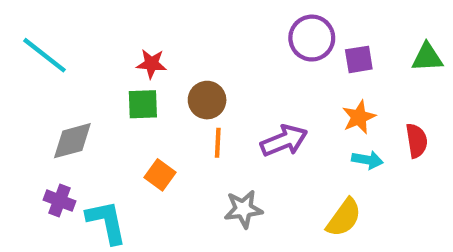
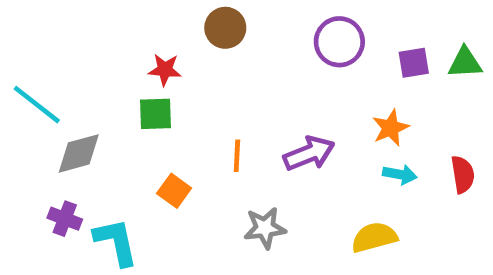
cyan line: (45, 55) -> (37, 105), moved
purple square: (359, 59) -> (414, 63), moved
brown circle: (207, 100) -> (225, 28), moved
red semicircle: (417, 141) -> (463, 174), moved
yellow semicircle: (344, 218) -> (374, 237), turned -141

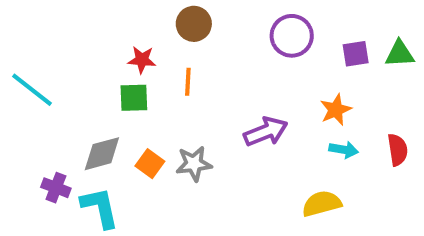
gray diamond: (79, 153) -> (102, 154), moved
orange line: (237, 156) -> (188, 82), moved
gray star: (265, 228) -> (194, 164), moved

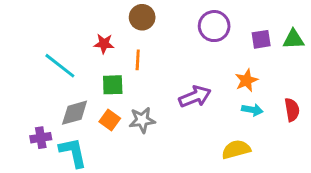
cyan line: (32, 90) -> (60, 66), moved
green square: (134, 98) -> (113, 85), moved
purple cross: (56, 188) -> (41, 138), turned -30

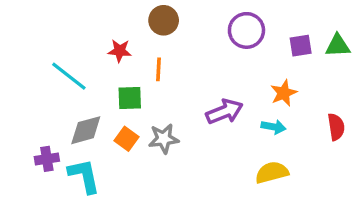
cyan arrow: (252, 110) -> (274, 127), moved

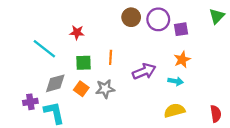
brown circle: (164, 20) -> (131, 17), moved
purple square: (301, 46) -> (181, 29), moved
green triangle: (338, 46) -> (217, 16), moved, turned -42
orange line: (159, 69) -> (111, 57), moved
red semicircle: (336, 127) -> (216, 114), moved

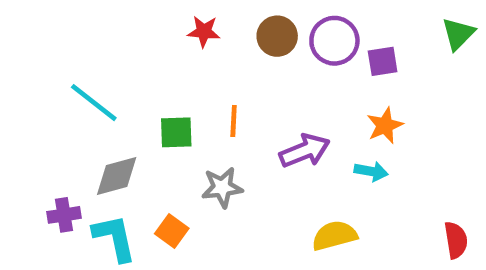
red star: (77, 32) -> (204, 32), moved
orange square: (81, 89) -> (172, 231), moved
yellow semicircle: (175, 110) -> (334, 236), moved

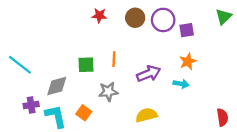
cyan line: (94, 103) -> (20, 65), moved
yellow semicircle: (334, 236) -> (146, 115), moved

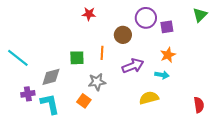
brown circle: (135, 18) -> (123, 35), moved
orange square: (84, 113) -> (84, 101), moved
yellow semicircle: (146, 115) -> (149, 98), moved

